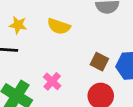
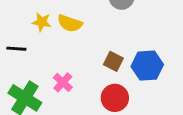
yellow star: (18, 25) -> (42, 22), moved

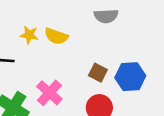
pink cross: (63, 82) -> (49, 93), size x1.4

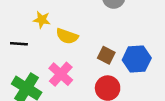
yellow semicircle: (56, 36) -> (67, 36), moved

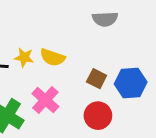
yellow star: (42, 20) -> (24, 57), moved

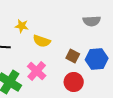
gray semicircle: (105, 19) -> (92, 21), moved
yellow star: (24, 57) -> (22, 26), moved

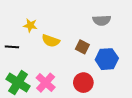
brown square: (73, 56) -> (82, 47), moved
pink cross: (37, 71) -> (46, 83), moved

